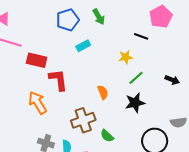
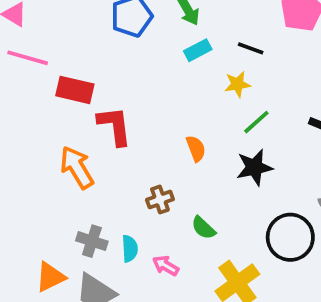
black line: (141, 36) -> (251, 48), moved
cyan rectangle: (83, 46) -> (198, 50), moved
brown cross: (83, 120) -> (160, 199), size x0.6

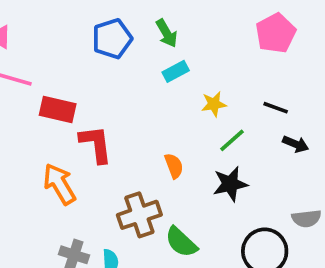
black line: (251, 48) -> (276, 108), moved
brown cross: (160, 199) -> (139, 215), size x1.6
green semicircle: (203, 228) -> (181, 242), size x1.4

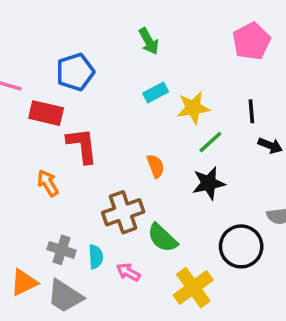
blue pentagon: (112, 39) -> (75, 72), moved
cyan rectangle: (176, 71) -> (156, 92), moved
yellow star: (214, 104) -> (193, 108), size x1.4
black line: (276, 108) -> (251, 111), turned 65
orange arrow: (59, 184) -> (48, 183), size x0.7

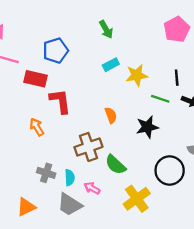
green line: (210, 142) -> (160, 99), moved, turned 60
orange triangle: (24, 282) -> (26, 207), moved
gray trapezoid: (65, 296) -> (70, 205), moved

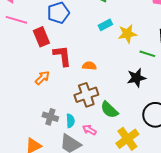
red rectangle: (36, 79) -> (41, 37), turned 54
orange semicircle: (111, 115) -> (89, 66), moved, turned -64
orange arrow: (37, 127) -> (42, 78), turned 77

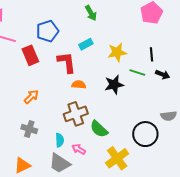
cyan rectangle: (105, 25) -> (86, 44), moved
red L-shape: (62, 56) -> (67, 62), moved
black star: (136, 78) -> (114, 85), moved
gray cross: (50, 117) -> (29, 129), moved

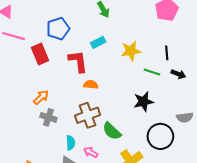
black star: (114, 85) -> (144, 102), moved
gray cross: (29, 129) -> (48, 117), moved

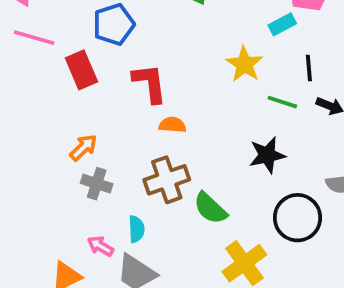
cyan rectangle: (98, 42) -> (282, 24), moved
yellow star: (131, 51) -> (244, 64), turned -30
pink arrow: (91, 152) -> (100, 246), moved

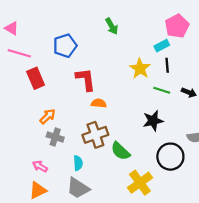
black line: (309, 68) -> (167, 65), moved
red rectangle: (81, 70) -> (36, 78), moved
pink arrow: (100, 246) -> (40, 166), moved

